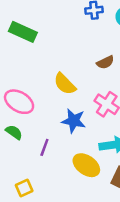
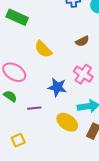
yellow semicircle: (65, 84) -> (43, 49), moved
purple line: (44, 147) -> (34, 108), turned 64

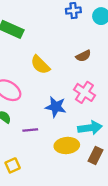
yellow ellipse: (67, 122) -> (67, 146), turned -40

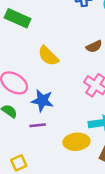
blue star: (56, 107) -> (42, 101), moved

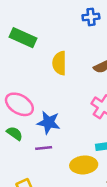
yellow semicircle: (48, 56) -> (59, 63), moved, turned 45

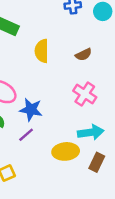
purple line: (44, 148) -> (26, 135), turned -35

